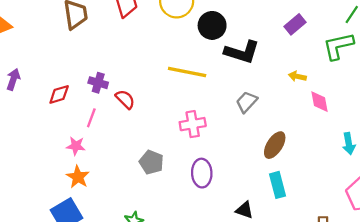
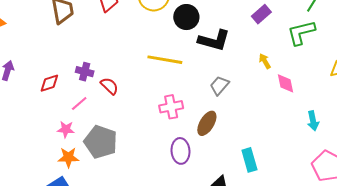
yellow arrow: (297, 76) -> (265, 61), turned 49
pink line: (91, 118) -> (79, 104), turned 30
brown ellipse: (275, 145) -> (207, 123), moved
gray pentagon: (151, 162) -> (101, 142), moved, size x1.5
orange star: (78, 177) -> (68, 157), turned -30

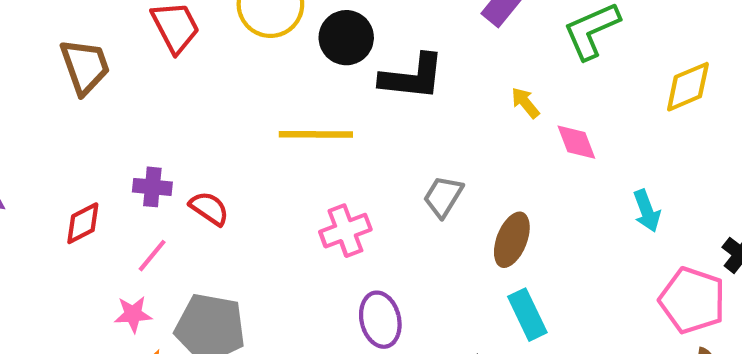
gray trapezoid: (219, 85) -> (443, 197), moved
brown ellipse: (207, 123) -> (512, 240), moved

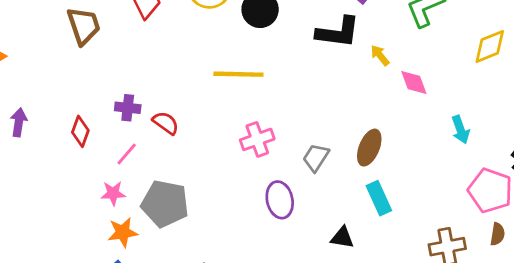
black L-shape: (412, 77) -> (338, 32), moved
gray trapezoid: (443, 197) -> (316, 158), moved
red diamond: (83, 223) -> (80, 131), turned -44

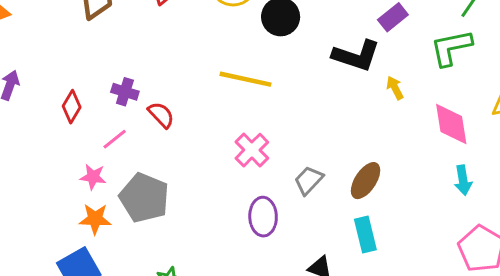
pink diamond: (414, 83) -> (451, 124), moved, size x1.4
pink cross: (257, 139) -> (252, 150), turned -36

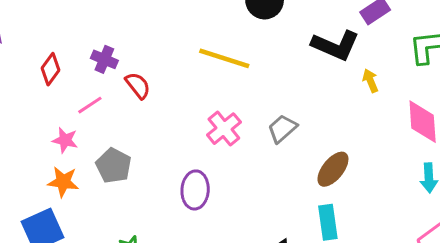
gray trapezoid: (309, 180) -> (282, 129), moved
gray pentagon: (144, 198) -> (114, 166), size x0.7
purple ellipse: (263, 217) -> (195, 190), moved

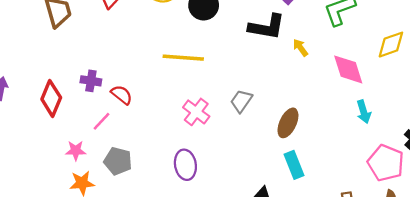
red diamond: (50, 69) -> (51, 98), size x1.4
pink line: (90, 105) -> (101, 121), moved

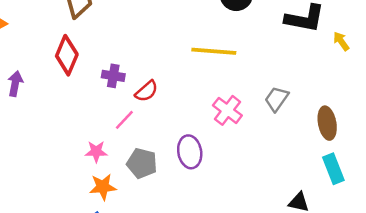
red semicircle: (122, 95) -> (146, 91), turned 100
red diamond: (51, 98) -> (67, 55), moved
brown ellipse: (288, 123) -> (327, 123), turned -36
purple ellipse: (185, 165) -> (190, 152), moved

